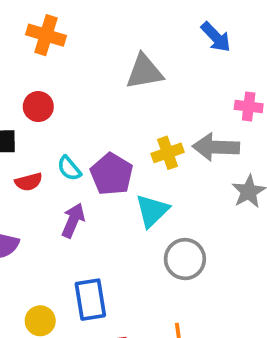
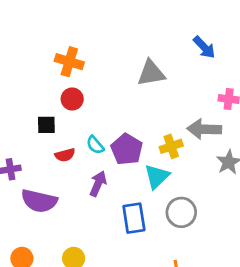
orange cross: (46, 35) -> (69, 62), moved
yellow cross: (168, 153) -> (171, 146), moved
blue rectangle: (90, 300) -> (134, 218), moved

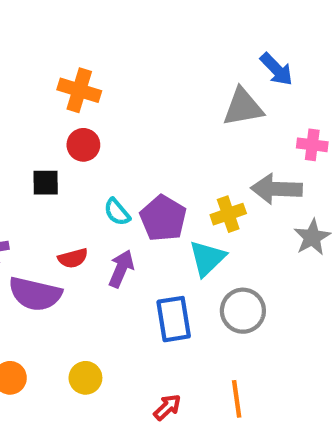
gray triangle: (151, 73) -> (243, 107), moved
red semicircle: (65, 155) -> (73, 258), moved

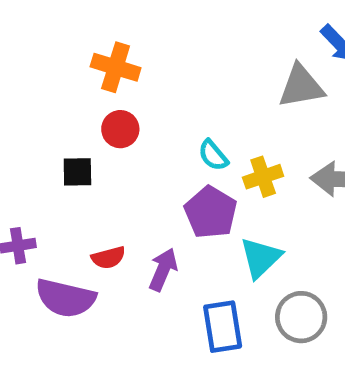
cyan semicircle: (117, 212) -> (213, 155), moved
yellow cross: (228, 214) -> (263, 177), moved

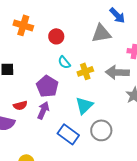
red circle: (120, 129) -> (56, 36), moved
purple pentagon: (211, 212) -> (47, 86), moved
blue rectangle: (223, 327) -> (68, 134), turned -45

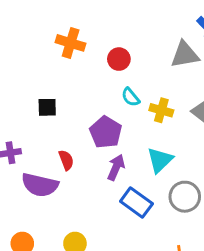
yellow cross: (85, 71) -> (161, 110), turned 35
red semicircle: (20, 105) -> (66, 160), turned -96
purple arrow: (43, 110) -> (116, 167), moved

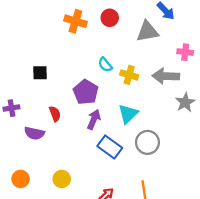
orange cross: (71, 43) -> (75, 21), moved
red circle: (119, 59) -> (110, 18), moved
purple semicircle: (40, 185) -> (34, 133), size x0.7

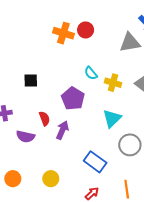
red circle: (110, 18) -> (86, 30), moved
purple arrow: (94, 120) -> (62, 130), moved
blue rectangle: (110, 147) -> (95, 162), moved

